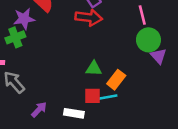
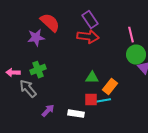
green cross: (15, 37) -> (38, 70), moved

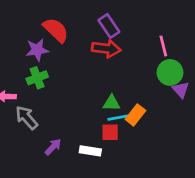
green cross: (38, 70) -> (37, 78), moved
cyan line: (103, 101) -> (118, 118), moved

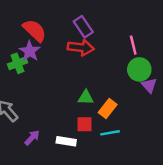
purple star: (37, 50) -> (30, 51), moved, turned -30
green cross: (37, 78) -> (17, 63), moved
cyan line: (118, 118) -> (110, 133), moved

